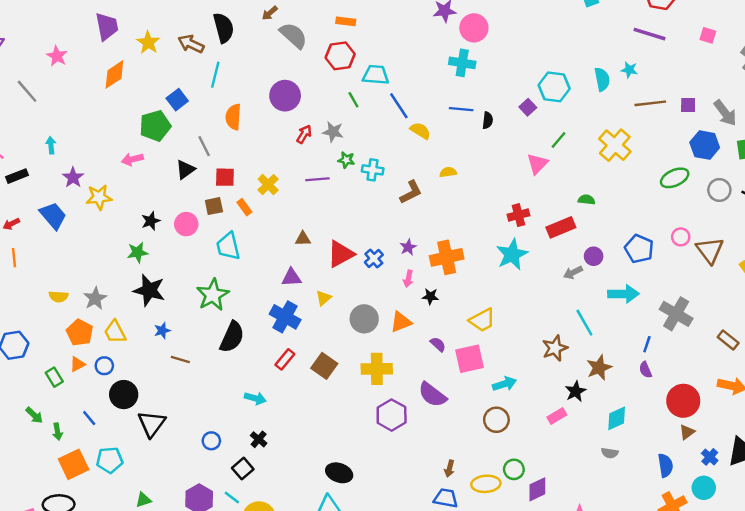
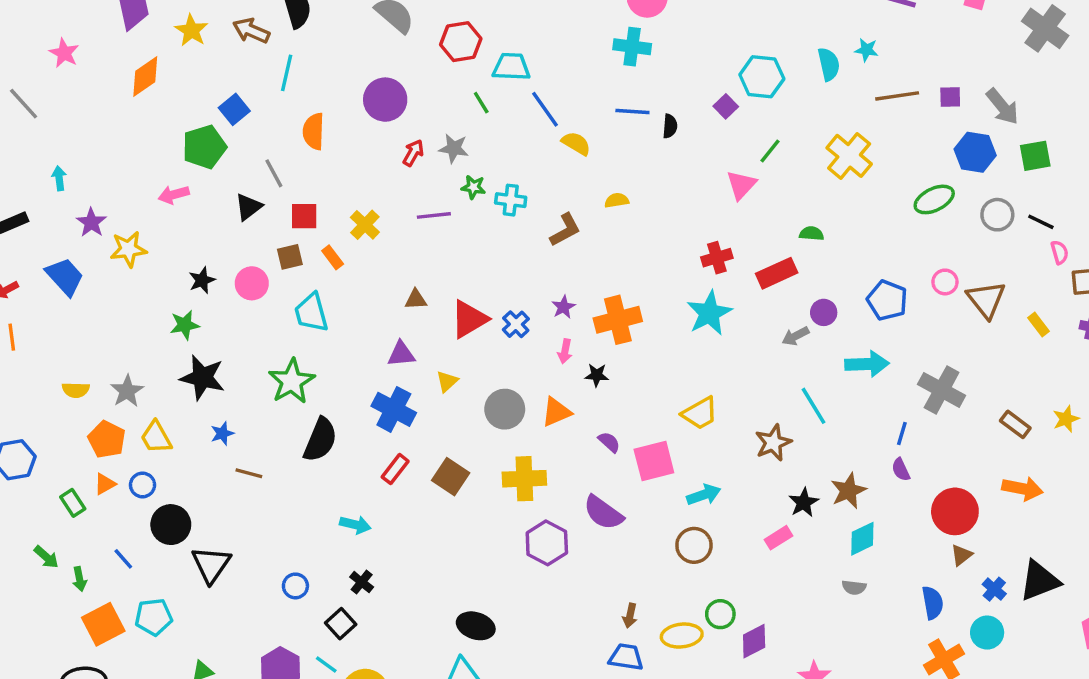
yellow trapezoid: (482, 320) -> (700, 413), moved
brown star: (599, 368) -> (848, 491), moved

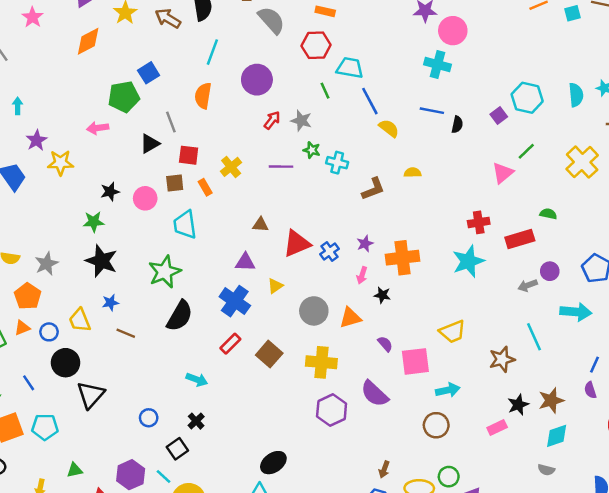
cyan line: (287, 73) -> (212, 52), moved
yellow trapezoid: (156, 437) -> (80, 320), moved
black ellipse: (476, 626) -> (273, 463), turned -60

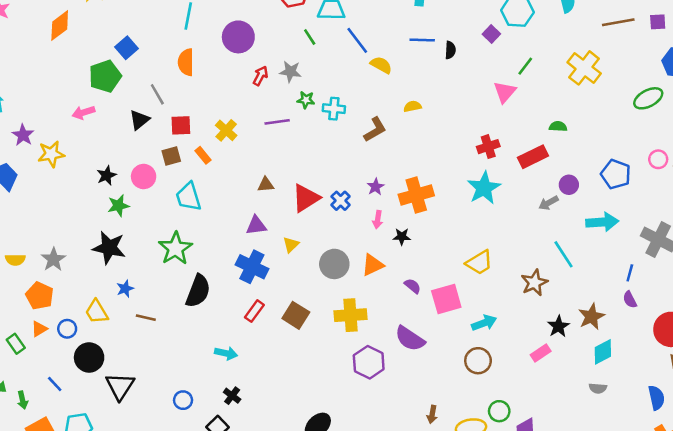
green star: (94, 222) -> (118, 206), moved

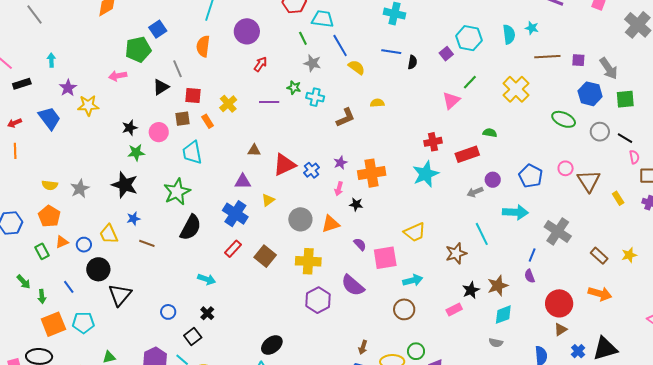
gray star: (290, 72) -> (312, 63), moved
green ellipse: (648, 98) -> (564, 119), turned 45
orange pentagon: (40, 296) -> (49, 216), moved

